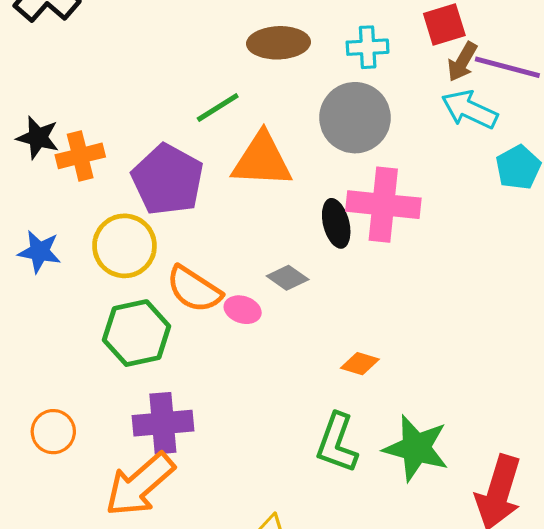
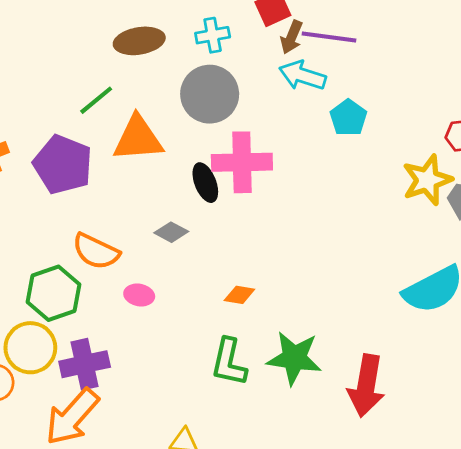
yellow circle: (124, 246) -> (30, 348), moved
pink ellipse: (243, 310) -> (139, 295), moved

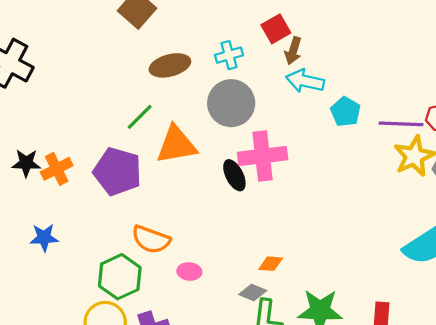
purple line: (329, 37) -> (401, 124), moved
gray diamond: (171, 232) -> (253, 293), moved

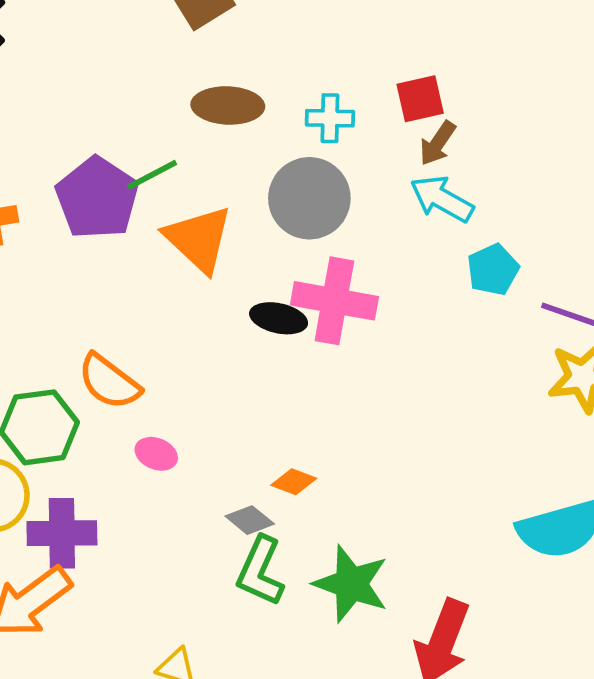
orange triangle: (176, 145) -> (199, 239), turned 36
purple pentagon: (117, 171) -> (97, 198), moved
black ellipse: (234, 175) -> (279, 318), turned -68

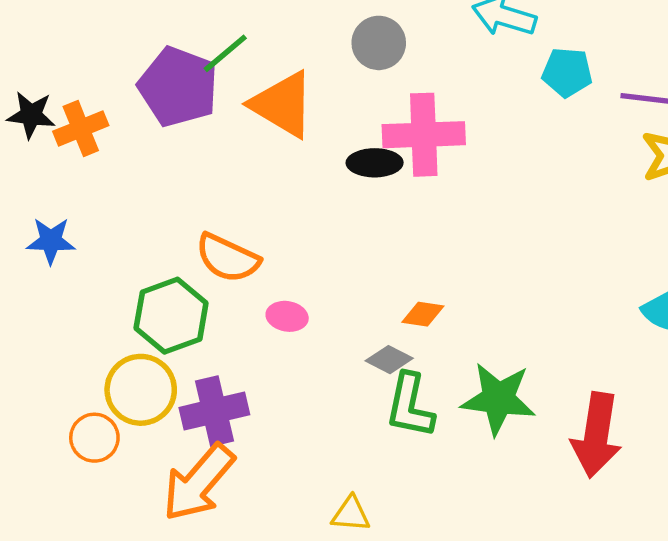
gray circle: (309, 198) -> (379, 43), size x0.7
cyan pentagon: (493, 270) -> (567, 72), turned -30

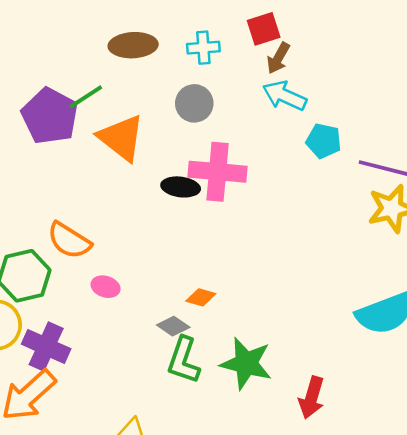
purple cross: (214, 411) -> (46, 346), turned 30
red arrow: (596, 435) -> (312, 398), size x0.7

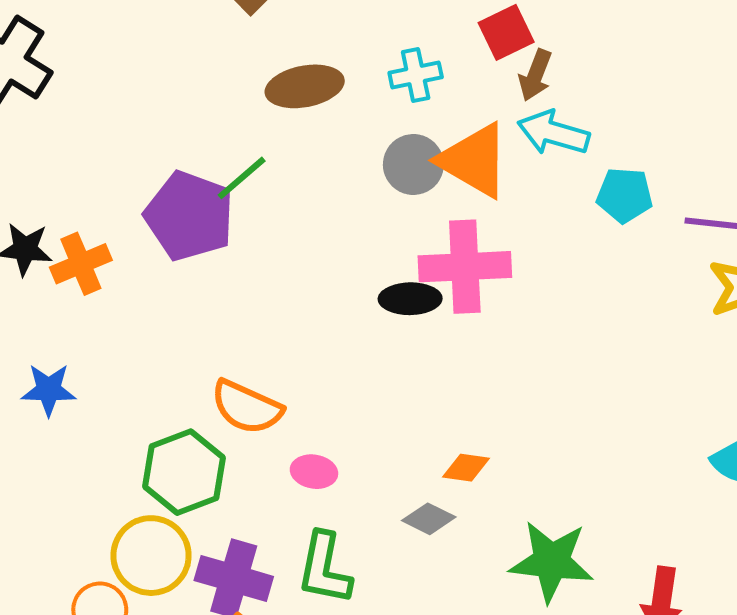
orange triangle: (121, 138) -> (474, 160), moved
green L-shape: (184, 360) -> (324, 568), moved

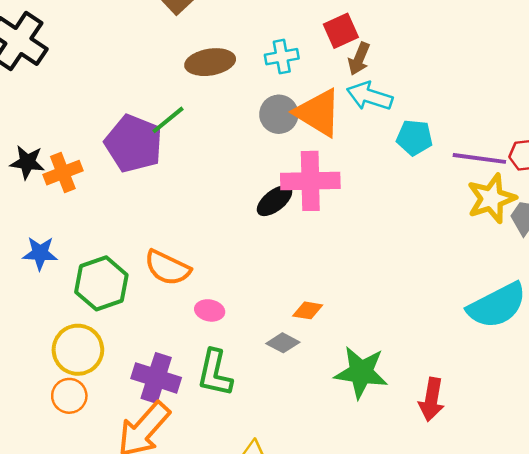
black ellipse: (410, 299) -> (275, 201), turned -39
green hexagon: (184, 472) -> (101, 283), moved
yellow circle: (151, 556) -> (78, 350), moved

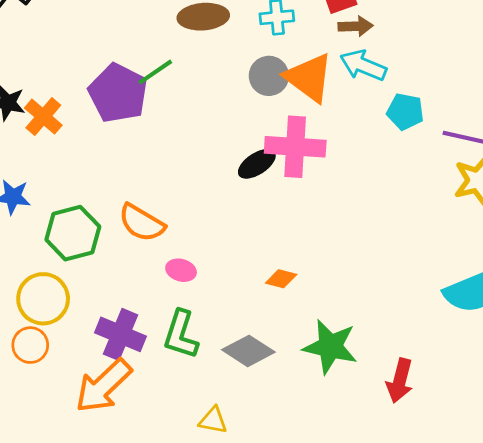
brown arrow: (359, 59) -> (356, 26), turned -120
orange cross: (63, 173) -> (43, 117), turned -33
gray diamond: (283, 343) -> (248, 351), moved, size x1.5

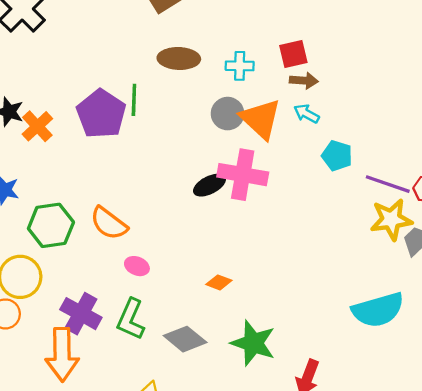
cyan arrow: (363, 65) -> (306, 114), size x0.7
green line: (155, 72) -> (134, 100), turned -60
orange arrow: (103, 386) -> (62, 355), turned -54

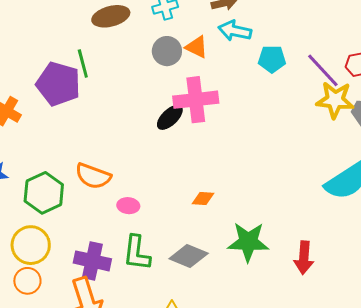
cyan arrow: (306, 114) -> (235, 31), size x1.4
orange triangle: (261, 119) -> (197, 47), size x0.6
purple line: (388, 184) -> (323, 70), turned 45
yellow star: (391, 220) -> (335, 100), turned 30

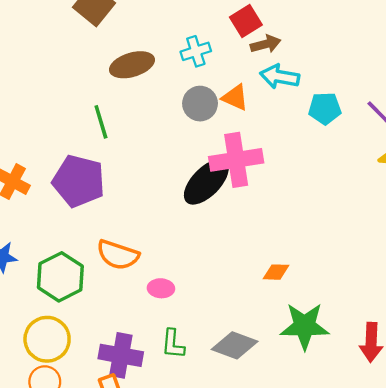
purple pentagon: (58, 84) -> (79, 181), moved
black ellipse: (170, 117) -> (206, 182), size x1.5
orange diamond: (203, 199) -> (276, 272), moved
green L-shape: (137, 253) -> (173, 344), size x0.7

